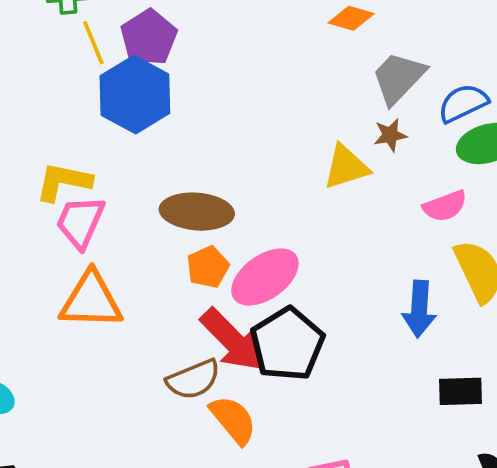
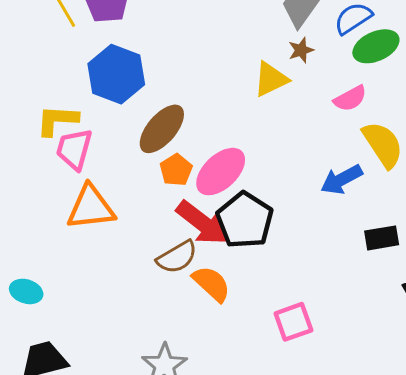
blue hexagon: (135, 95) -> (116, 74), moved
brown ellipse: (197, 212) -> (162, 129), turned -46
blue arrow: (419, 309) -> (341, 179), turned 66

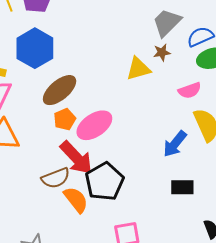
blue arrow: (341, 179) -> (175, 144), turned -32
black pentagon: (245, 220) -> (105, 182), moved
black rectangle: (382, 238) -> (182, 187), moved

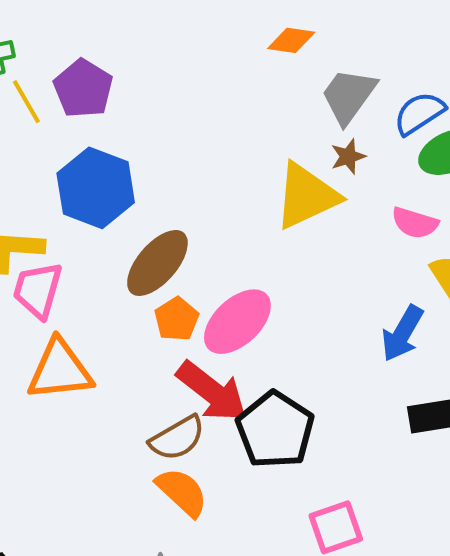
yellow triangle: (138, 69) -> (307, 196), size x1.4
pink semicircle: (190, 90) -> (415, 223), turned 45
orange semicircle: (76, 200) -> (182, 492), moved

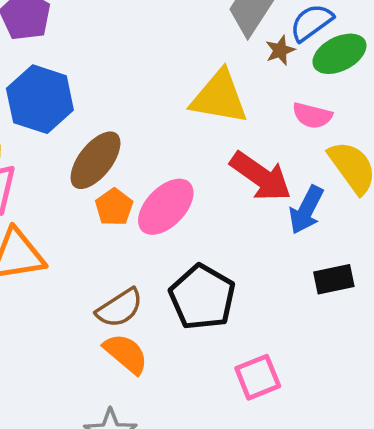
brown star: (348, 156) -> (280, 50), moved
yellow triangle: (307, 196) -> (219, 97), turned 38
red arrow: (212, 391) -> (261, 176), moved

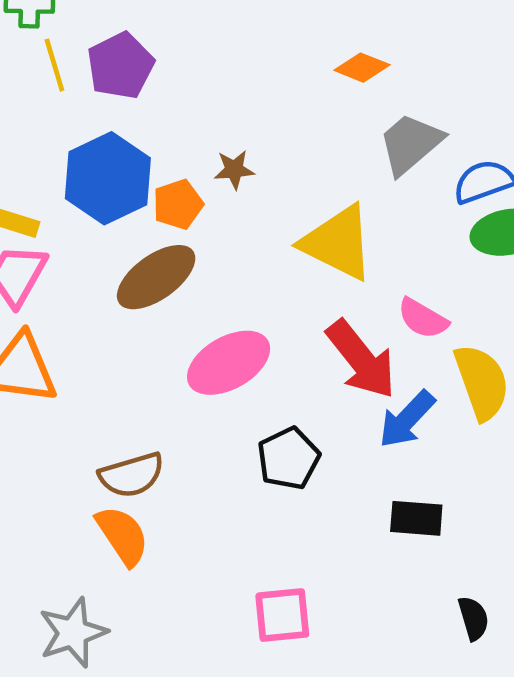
brown star: (280, 50) -> (234, 170), moved
pink semicircle: (312, 116) -> (423, 318), moved
orange pentagon: (114, 207) -> (178, 204), moved
black pentagon: (202, 297) -> (288, 458), moved, size x0.7

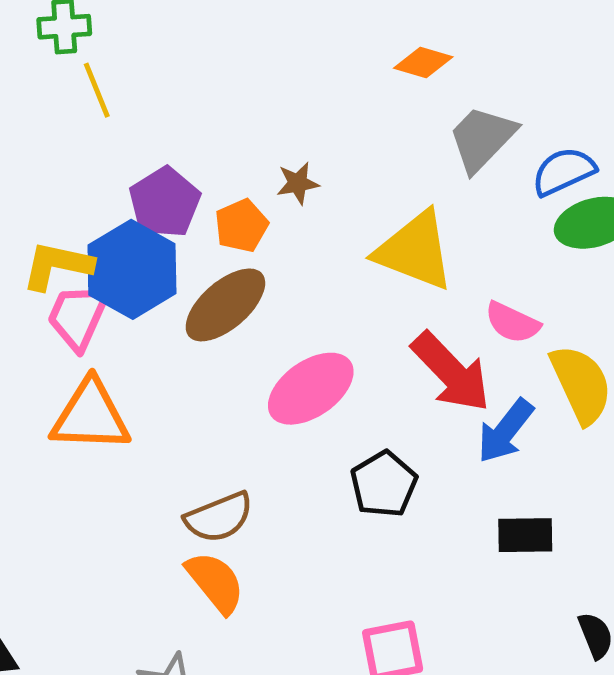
purple pentagon: (120, 66) -> (165, 202), moved
blue hexagon: (108, 178) -> (132, 269), moved

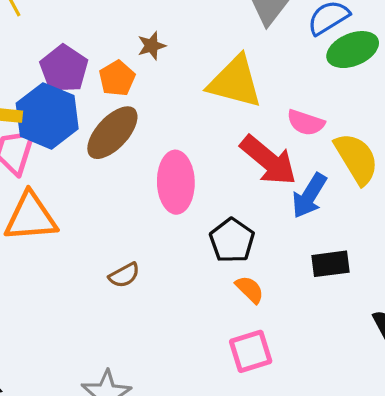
pink ellipse: (311, 389) -> (176, 182), turned -50
brown semicircle: (219, 517) -> (124, 275), size x0.7
orange semicircle: (215, 582) -> (250, 289), moved, size x0.7

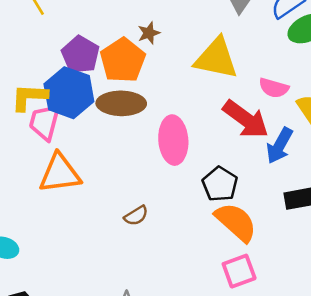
orange pentagon: (117, 78) -> (123, 60), size x1.6
brown ellipse: (112, 133) -> (121, 103), turned 51
orange semicircle: (250, 289) -> (236, 222), size x1.8

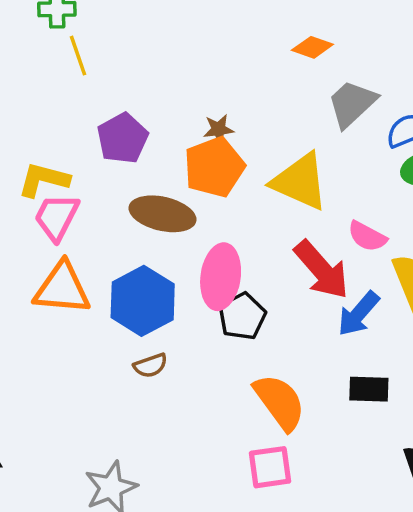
orange pentagon: (123, 60) -> (214, 167), moved
blue hexagon: (69, 93) -> (143, 301), moved
black pentagon: (220, 184) -> (242, 316), moved

